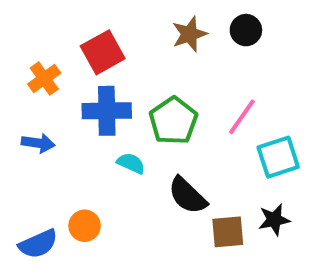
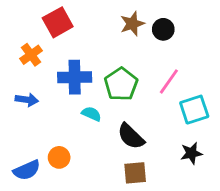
black circle: (246, 30) -> (163, 29), moved
red square: (103, 52) -> (58, 22), moved
brown square: (228, 232) -> (135, 173), moved

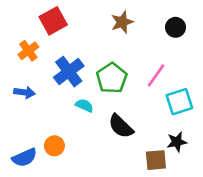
black circle: (163, 29) -> (175, 27), moved
blue cross: (75, 77) -> (69, 72), turned -36
brown square: (135, 173) -> (156, 160), moved

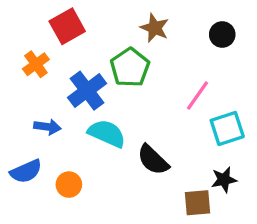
brown star: (122, 22) -> (155, 28), turned -30
green pentagon: (112, 78) -> (130, 67), moved
blue arrow: (24, 92) -> (47, 127), moved
cyan semicircle: (84, 105) -> (107, 133), size x1.6
blue semicircle: (24, 158) -> (26, 171), moved

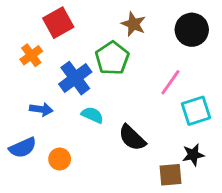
black circle: (222, 35) -> (192, 30), size x1.5
cyan semicircle: (107, 133) -> (92, 115), size x0.7

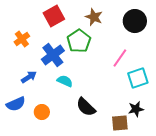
red square: (58, 23) -> (54, 16), moved
blue arrow: (41, 109) -> (29, 77), turned -42
black semicircle: (132, 138) -> (86, 107), moved

